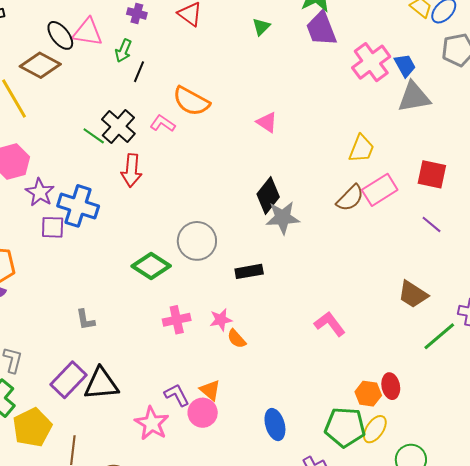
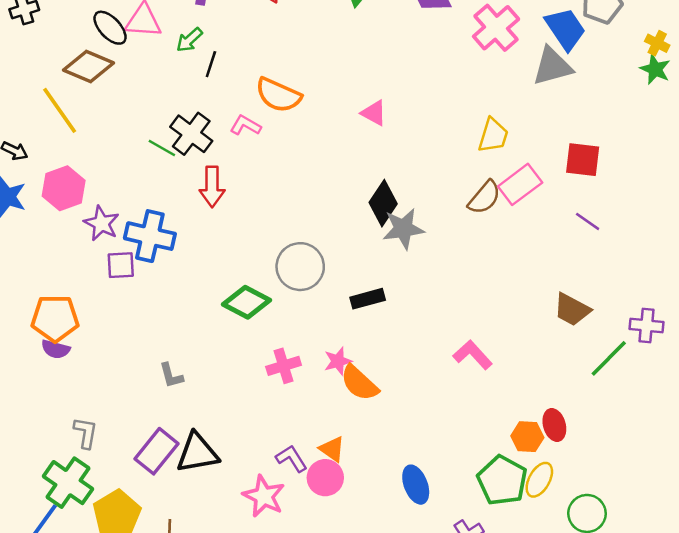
green arrow: (123, 51) -> (189, 40), turned 30
blue trapezoid: (405, 65) -> (565, 29), moved, size x1.5
orange semicircle: (237, 339) -> (359, 383), size x1.6
green pentagon: (345, 427) -> (502, 480), turned 30

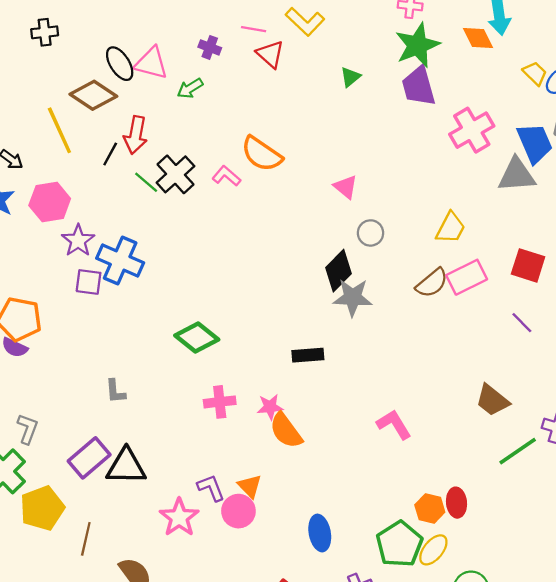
black line: (211, 64) -> (110, 154), moved
red arrow: (212, 187) -> (136, 135), moved
gray circle: (300, 267) -> (371, 233), moved, size x0.6

